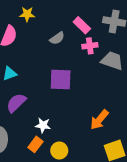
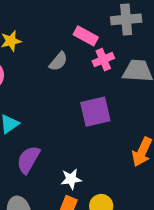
purple square: (61, 80) -> (95, 112), moved

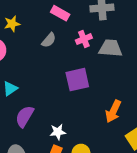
pink rectangle: (86, 36) -> (60, 13), moved

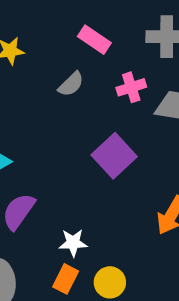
purple square: (77, 80) -> (114, 156), turned -35

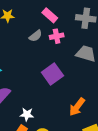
pink cross: (131, 87) -> (57, 36), moved

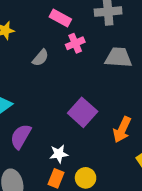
gray semicircle: (35, 36) -> (40, 58), moved
purple square: (52, 74) -> (83, 112), moved

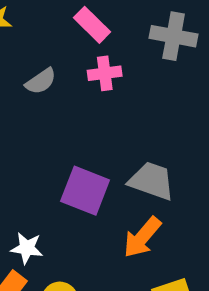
gray trapezoid: (118, 57) -> (152, 181), moved
purple square: (83, 112) -> (85, 191), turned -36

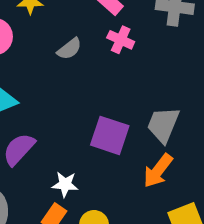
pink cross: (105, 73) -> (121, 40), turned 35
gray trapezoid: (152, 181) -> (163, 125), turned -84

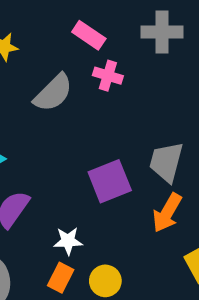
gray semicircle: (69, 49) -> (53, 93), size x1.5
purple square: (110, 135) -> (110, 181), turned -33

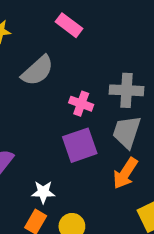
gray cross: (162, 32) -> (127, 90), moved
pink cross: (108, 76) -> (81, 104), moved

